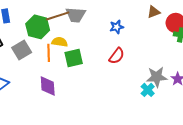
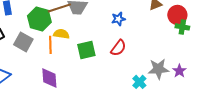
gray square: (22, 50) -> (23, 42), turned -30
green square: (74, 58) -> (86, 50), moved
cyan cross: (148, 90) -> (139, 82), moved

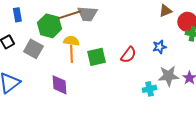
blue star: (118, 19) -> (159, 47), moved
orange line: (50, 45) -> (71, 54), moved
cyan cross: (139, 82) -> (149, 89), turned 32

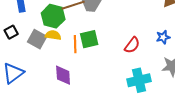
yellow semicircle: (71, 41) -> (53, 35), moved
green square: (96, 57) -> (89, 39), moved
cyan cross: (149, 89) -> (139, 80), moved, size x1.6

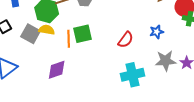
purple diamond: (63, 75) -> (57, 70), turned 75

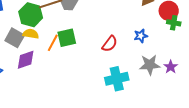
orange line: (69, 39) -> (53, 43), turned 30
purple diamond: (57, 70) -> (26, 60), moved

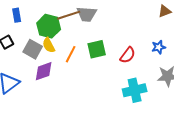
yellow semicircle: (31, 34) -> (49, 45), turned -126
green square: (67, 38) -> (97, 49), moved

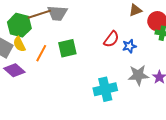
red semicircle: (128, 55) -> (111, 39), moved
purple diamond: (44, 71) -> (14, 70), turned 60

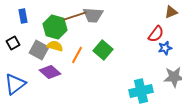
red semicircle: (111, 39) -> (156, 34), moved
yellow semicircle: (19, 44) -> (55, 46), turned 133
green square: (67, 48) -> (103, 50), turned -36

